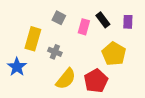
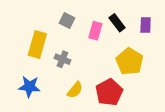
blue star: (17, 67) -> (29, 87), moved, turned -30
yellow semicircle: (66, 79) -> (75, 90), size x0.7

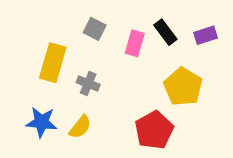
purple rectangle: (146, 25) -> (206, 35), turned 70
yellow semicircle: (75, 90) -> (80, 127), moved

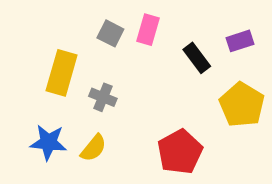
black rectangle: (165, 32) -> (197, 58), moved
pink rectangle: (135, 43) -> (148, 30), moved
yellow pentagon: (183, 87) -> (242, 105), moved

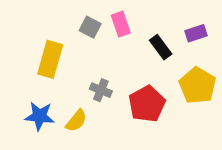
pink rectangle: (148, 30) -> (121, 24), turned -35
gray cross: (103, 97) -> (101, 90), moved
red pentagon: (180, 152) -> (147, 104), moved

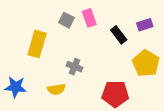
red pentagon: (147, 104) -> (115, 94), moved, turned 30
blue star: (39, 116) -> (16, 87), moved
yellow semicircle: (76, 121) -> (56, 89), turned 42

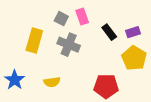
purple rectangle: (145, 25) -> (133, 32), moved
gray cross: (74, 67) -> (69, 45), moved, size x1.5
blue star: (16, 87) -> (15, 80), turned 30

